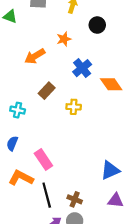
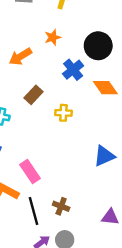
black circle: (97, 25) -> (98, 46), moved, size x1.5
blue triangle: (110, 170) -> (104, 156), moved
brown cross: (75, 199) -> (61, 206), moved

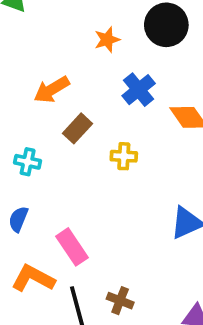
black circle: (98, 46) -> (166, 25), moved
orange arrow: (20, 57) -> (52, 90), moved

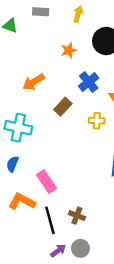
brown rectangle: (78, 128) -> (63, 107), moved
yellow cross: (124, 156) -> (97, 121), moved
cyan cross: (28, 162) -> (18, 128), size x1.6

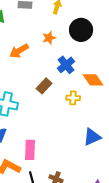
orange arrow: (34, 82) -> (19, 51), moved
pink rectangle: (46, 182) -> (30, 150), turned 36

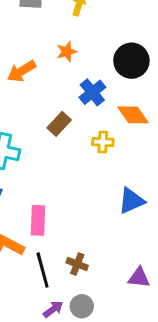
black circle: (81, 30) -> (131, 61), moved

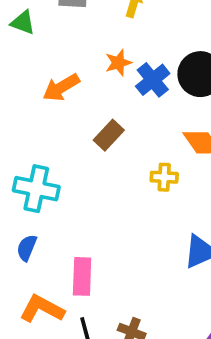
blue cross: (92, 92) -> (153, 80), moved
brown rectangle: (59, 124) -> (109, 135), moved

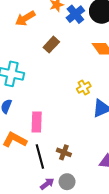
yellow cross: (164, 177) -> (84, 87), moved, turned -32

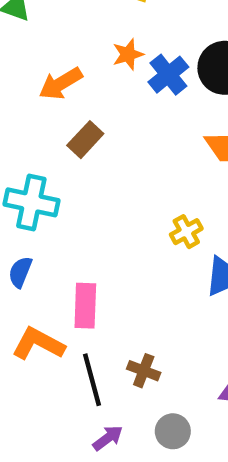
brown rectangle: (51, 45) -> (85, 140), moved
gray circle: (67, 182) -> (173, 431), moved

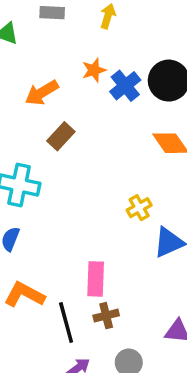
pink rectangle: (85, 306) -> (96, 279), moved
brown cross: (144, 371) -> (106, 316), turned -35

